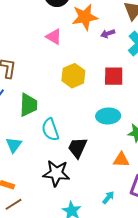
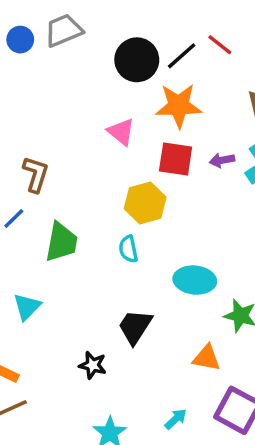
purple arrow: (108, 34) -> (222, 160), moved
red square: (114, 76) -> (176, 159), moved
cyan semicircle: (50, 130) -> (128, 249), moved, size x0.7
black star: (56, 173) -> (93, 365), size x0.6

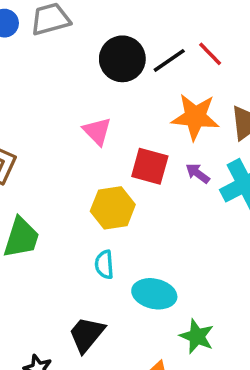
orange star: (179, 106) -> (195, 117), moved
purple arrow: (222, 160) -> (198, 173), turned 40
cyan semicircle: (128, 249) -> (104, 265), moved

